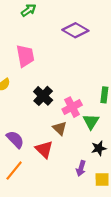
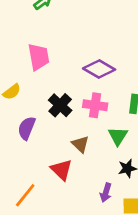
purple diamond: (75, 30) -> (99, 69), moved
pink cross: (72, 107) -> (95, 105), moved, turned 36
purple semicircle: (15, 139) -> (27, 128), moved, turned -114

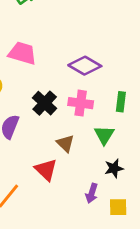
pink trapezoid: (39, 57) -> (22, 53), turned -64

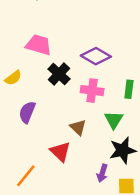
black cross: (45, 103) -> (59, 74), moved
black star: (114, 168) -> (123, 150), size x1.5

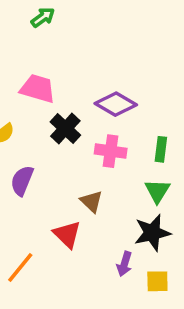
green triangle: (114, 120) -> (157, 191), moved

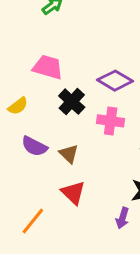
purple semicircle: (22, 181) -> (34, 146), turned -85
brown triangle: (91, 201) -> (69, 154), moved

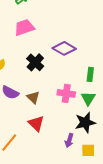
pink trapezoid: (48, 67) -> (24, 27), moved, turned -35
pink cross: (111, 121) -> (66, 93), moved

